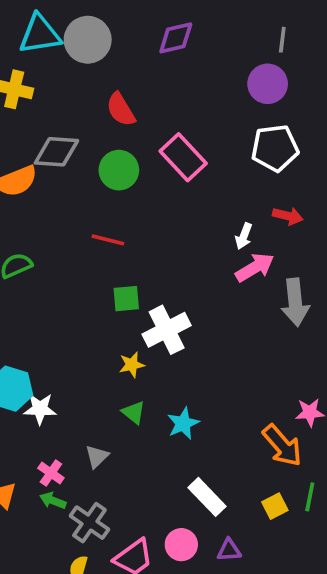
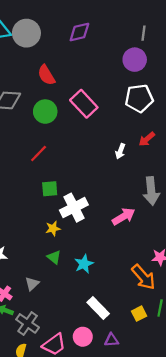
red arrow: (288, 216) -> (147, 139), turned 126
red line: (108, 240) -> (39, 153), turned -60
pink arrow: (255, 267) -> (124, 216), moved

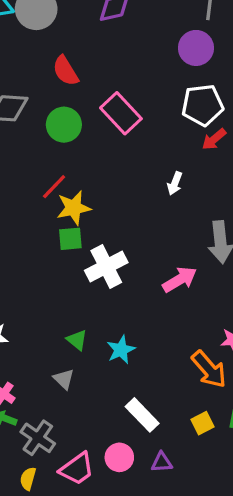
red arrow: (147, 139) -> (214, 139), moved
yellow star: (53, 229) -> (74, 208), moved, size x1.5
gray triangle: (32, 284) -> (64, 379), moved, turned -32

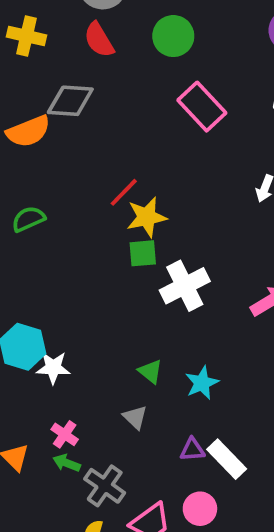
red semicircle: (65, 71) -> (99, 40), moved
green circle: (64, 125) -> (173, 36), moved
purple triangle: (162, 462) -> (192, 450), moved

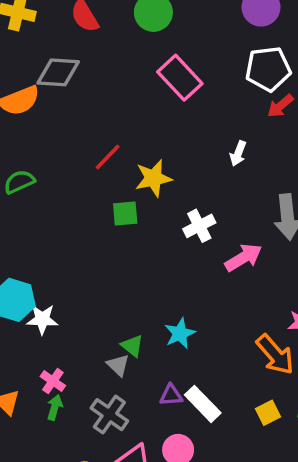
yellow star: (147, 217) -> (153, 178), moved
white cross: (185, 286) -> (199, 226), moved, size x0.7
green triangle: (150, 371) -> (132, 346), moved
green arrow: (67, 463) -> (55, 407), turned 85
gray cross: (105, 486) -> (109, 415), moved

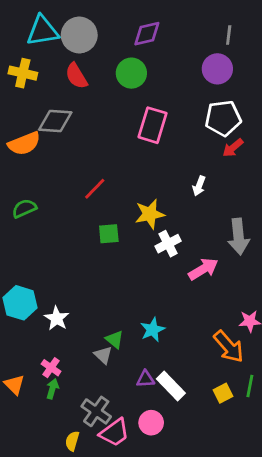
pink rectangle: (180, 78) -> (153, 125), turned 60
yellow star: (153, 178) -> (150, 214), moved
white star: (42, 319) -> (57, 318), moved, turned 30
gray cross: (109, 415) -> (96, 411), moved

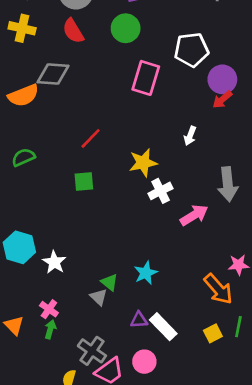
purple circle: (217, 69) -> (222, 79), moved
white pentagon: (223, 118) -> (191, 50), moved
green square: (109, 234) -> (84, 181), moved

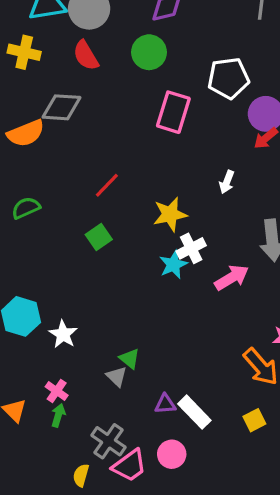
green square: (84, 181) -> (99, 237), turned -30
cyan star: (146, 273) -> (173, 265), moved

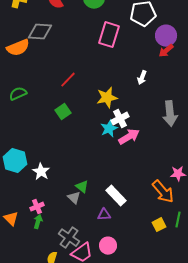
pink arrow: (232, 278) -> (129, 137), moved
pink cross: (57, 391) -> (37, 207), turned 32
white rectangle: (194, 412) -> (116, 196), moved

